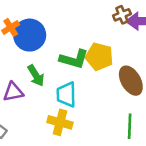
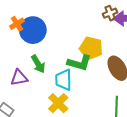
green L-shape: (74, 59) -> (79, 63), moved
yellow cross: (60, 122) -> (58, 103), turned 30

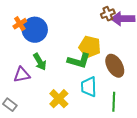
cyan trapezoid: (64, 80) -> (89, 87), moved

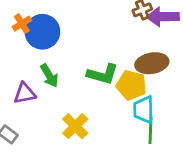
yellow pentagon: (90, 47) -> (131, 85), moved
brown ellipse: (115, 66) -> (152, 63), moved, turned -70
cyan trapezoid: (89, 87) -> (144, 110), moved

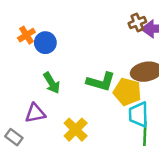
blue circle: (42, 32) -> (45, 43), size x0.7
purple triangle: (25, 93) -> (35, 113), moved

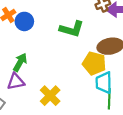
green L-shape: (101, 82) -> (72, 29), moved
green arrow: (52, 83) -> (20, 62), moved, turned -120

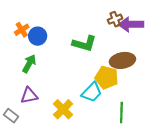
green arrow: (20, 62) -> (29, 64), moved
cyan trapezoid: (104, 83) -> (92, 92), moved, turned -135

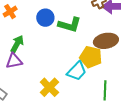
blue circle: (38, 36) -> (45, 18), moved
purple triangle: (29, 95) -> (14, 61), moved

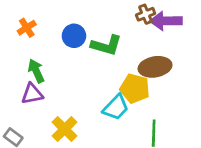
green arrow: (17, 44) -> (36, 71), turned -54
yellow cross: (49, 87) -> (65, 129), moved

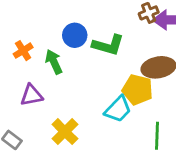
orange cross: (27, 28) -> (23, 51), moved
green arrow: (36, 71) -> (54, 62), moved

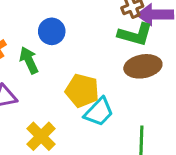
green L-shape: (108, 45) -> (135, 34), moved
yellow pentagon: (138, 90) -> (82, 91), moved

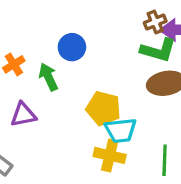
cyan trapezoid: (99, 112) -> (121, 130), turned 40
yellow cross: (41, 136) -> (110, 155), moved, turned -32

